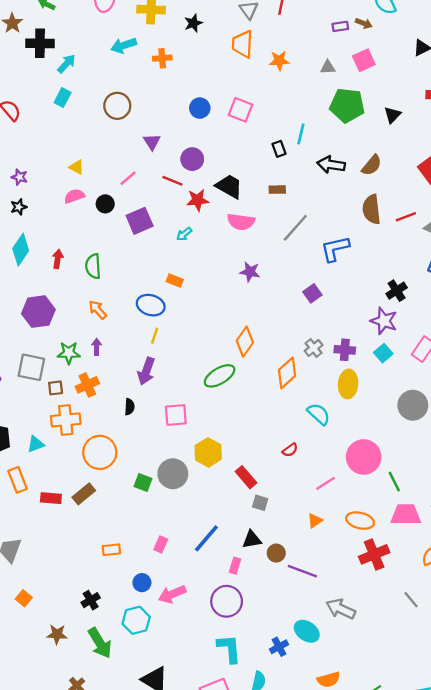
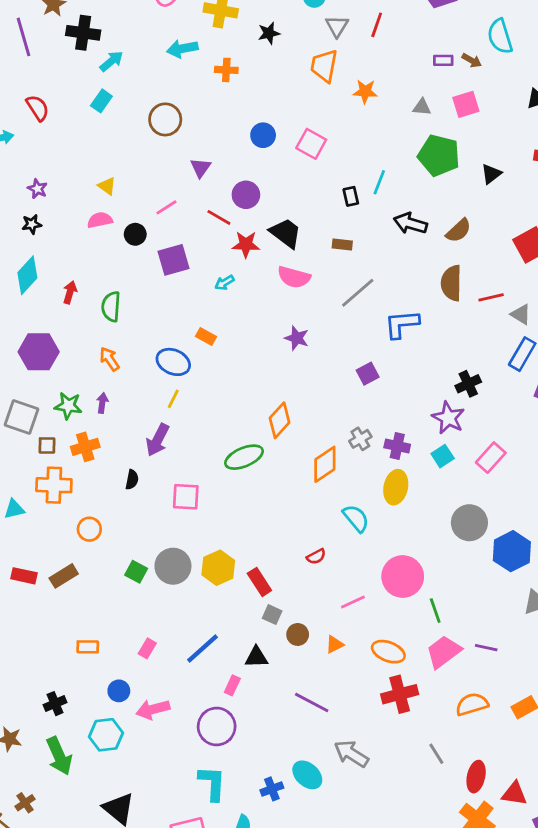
orange circle: (100, 452) -> (89, 529), size x0.6
yellow hexagon: (208, 452) -> (218, 568), moved
pink trapezoid: (406, 515) -> (444, 652), turned -44
brown circle: (276, 553) -> (298, 634), moved

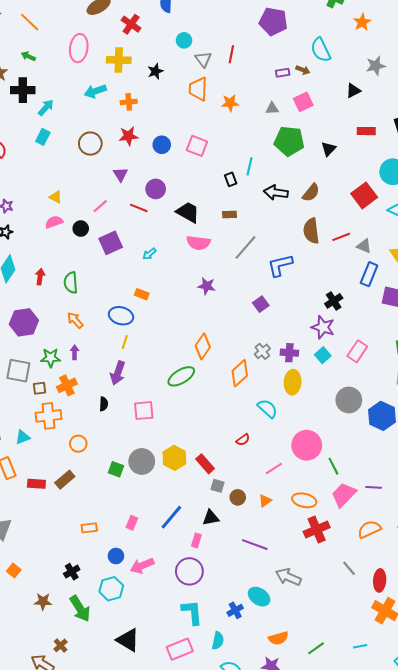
red star: (246, 244) -> (128, 136), moved

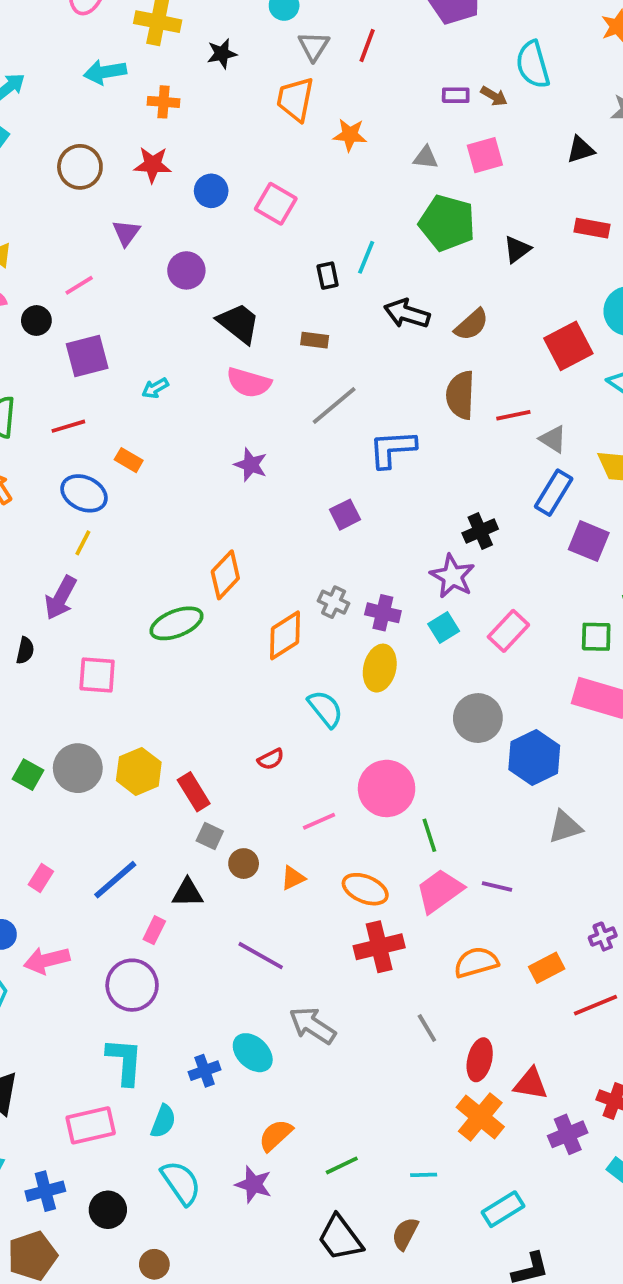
red line: (139, 208) -> (68, 426), moved, turned -48
gray cross: (262, 351) -> (334, 602), turned -35
orange semicircle: (278, 638) -> (276, 1135), turned 144

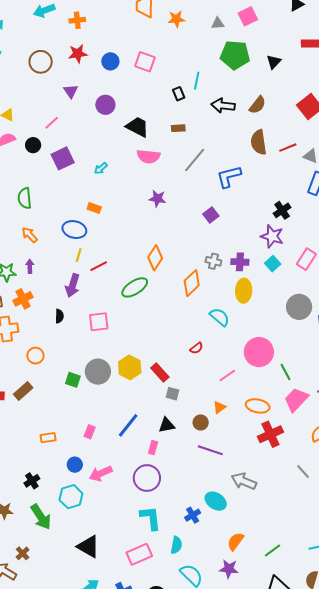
red line: (68, 426) -> (99, 266), moved
brown circle: (244, 864) -> (201, 422), moved

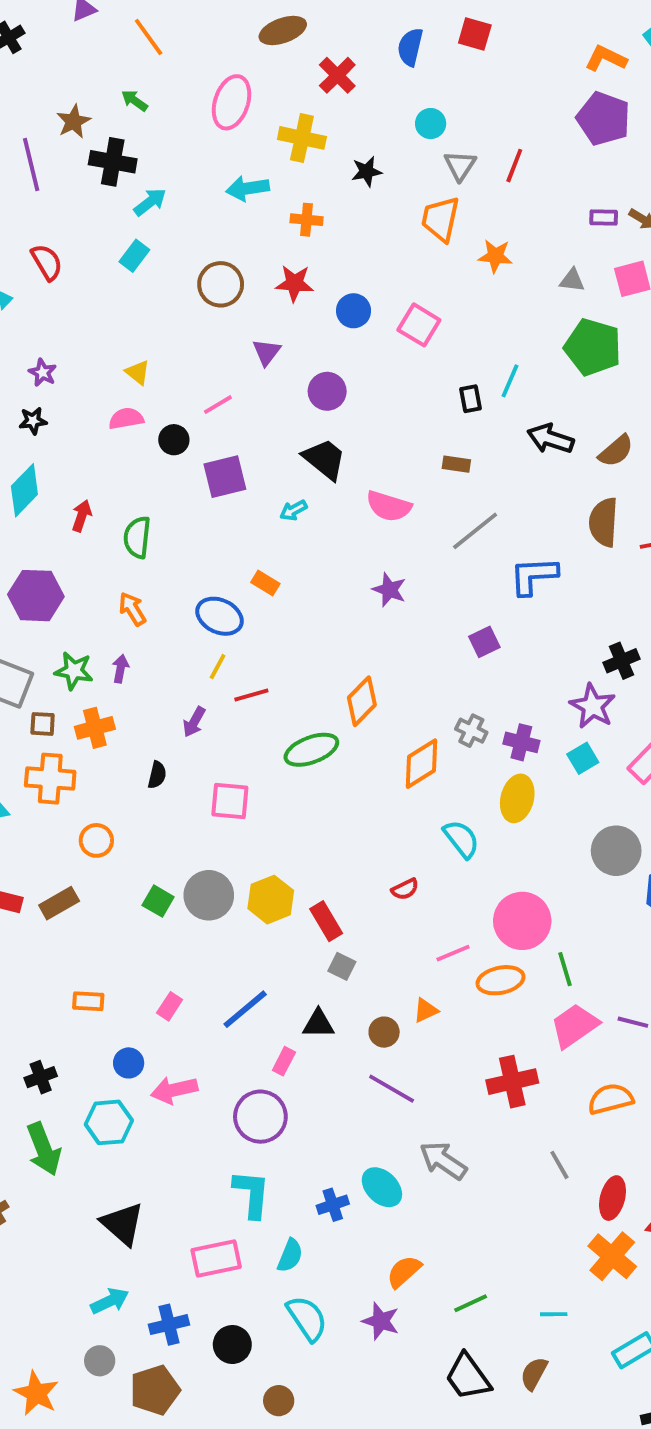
black trapezoid: (137, 127) -> (325, 459), moved
purple arrow: (73, 286) -> (194, 722), size x0.7
orange ellipse: (258, 406) -> (501, 980), moved, turned -35

